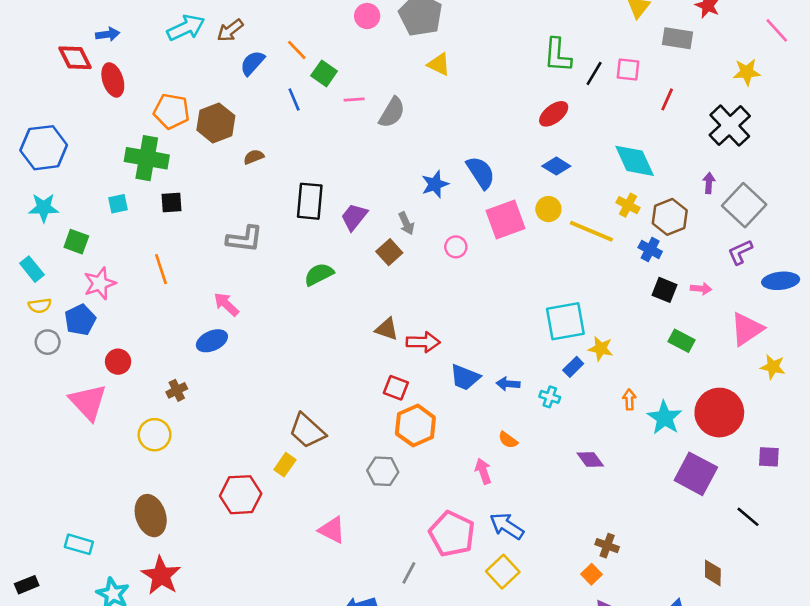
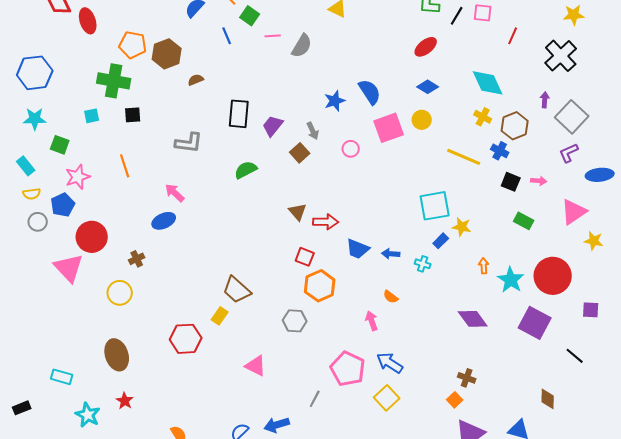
yellow line: (591, 231) -> (464, 157), moved
brown triangle: (387, 329) -> (298, 212), turned 30
red circle: (118, 362) -> (92, 237), size x1.6
purple diamond: (590, 459) -> (473, 319), moved, size x1.4
red star: (161, 576) -> (125, 401), size x0.6

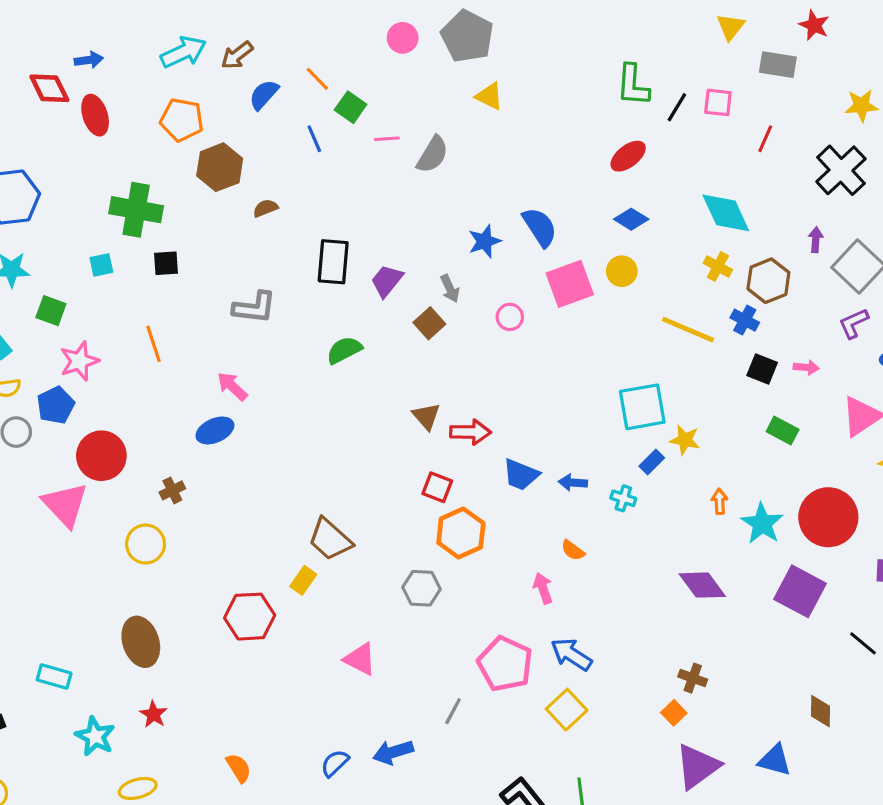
orange pentagon: (133, 45) -> (182, 120), moved

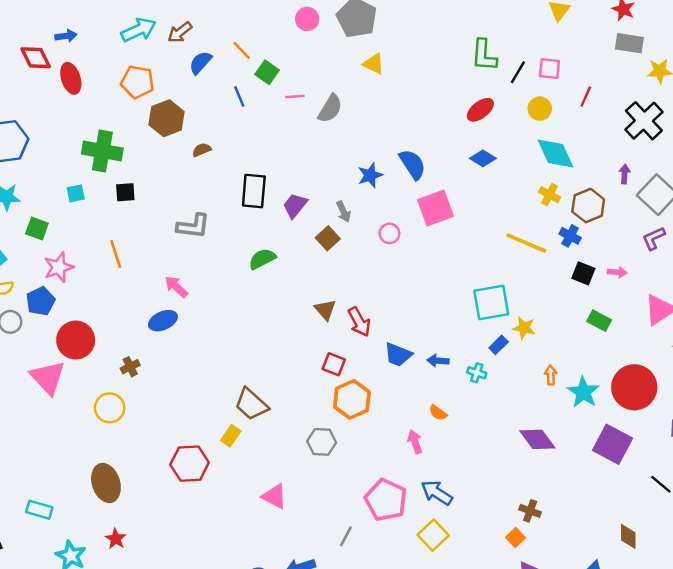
gray rectangle: (778, 65) -> (629, 43), moved
yellow circle: (622, 271) -> (540, 109), moved
red arrow: (470, 432) -> (359, 322), turned 60

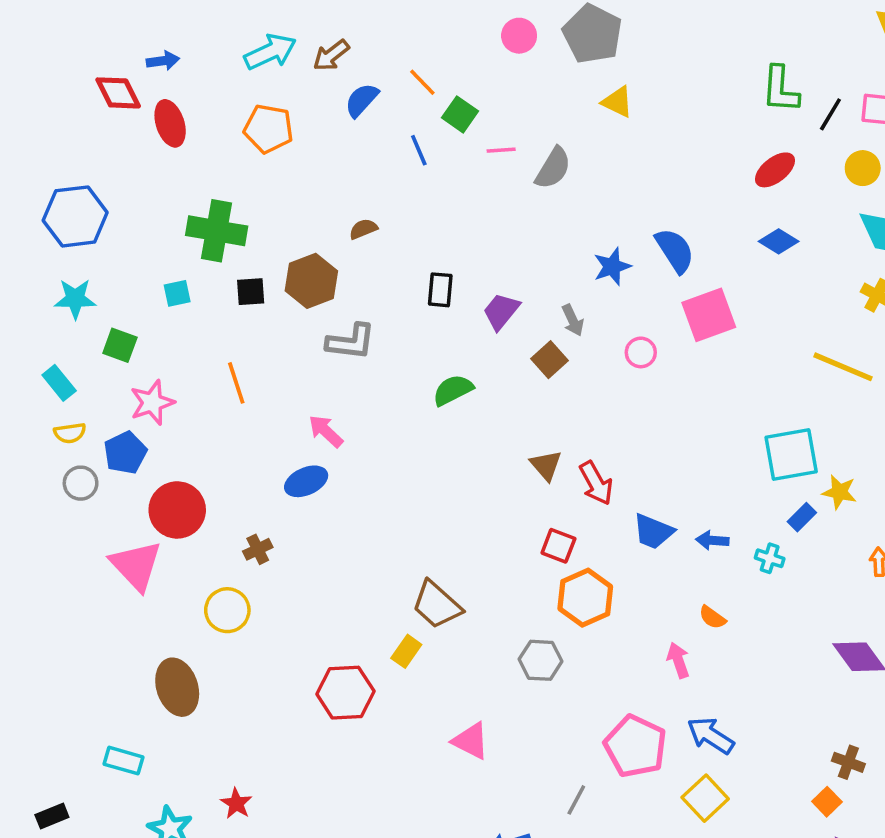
brown hexagon: (167, 118) -> (311, 281), moved
black rectangle: (254, 191) -> (440, 290), size x0.7
brown ellipse: (106, 483) -> (177, 687), moved

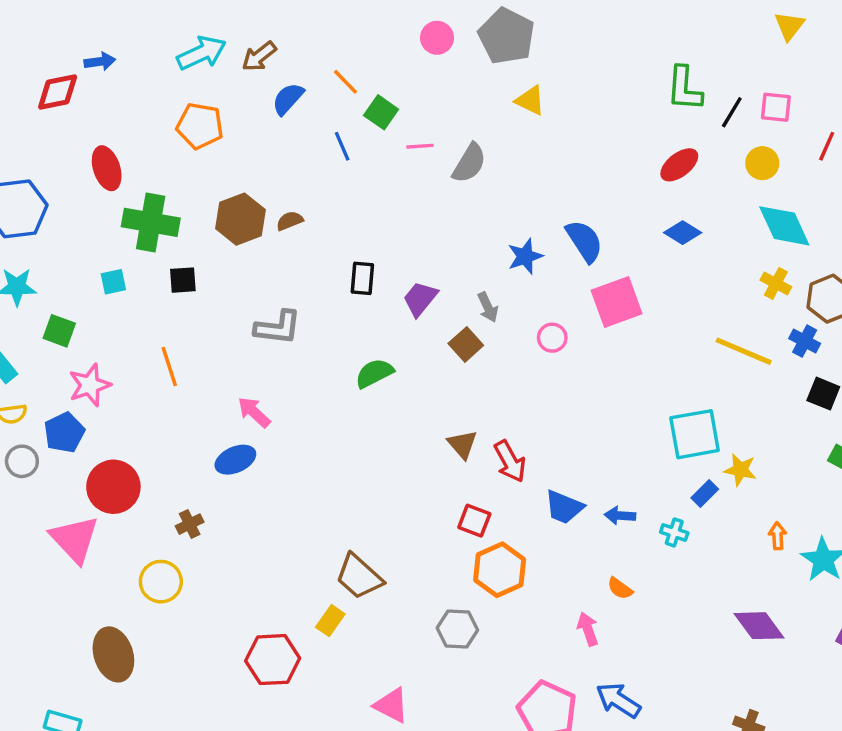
red diamond: (118, 93) -> (58, 92), turned -75
red ellipse: (170, 123) -> (107, 168), moved
brown hexagon: (311, 281) -> (240, 219), moved

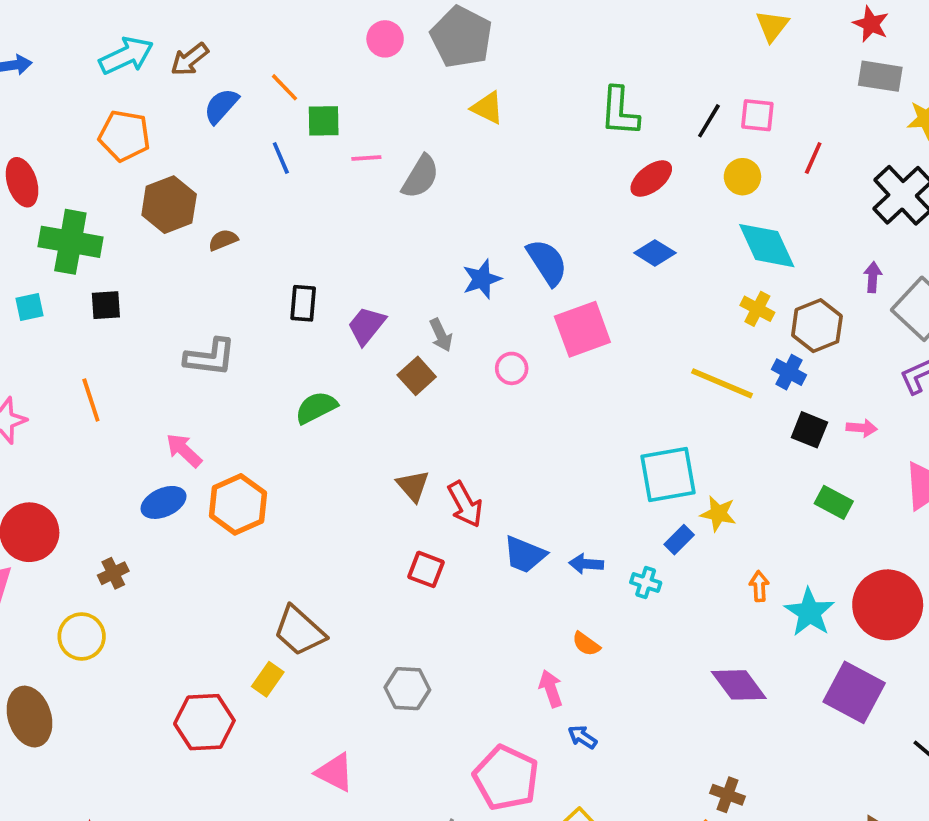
green L-shape: (684, 89) -> (620, 112), moved
green square: (381, 112) -> (324, 121), turned -36
brown hexagon: (240, 219) -> (169, 205), moved
orange hexagon: (500, 570) -> (238, 504), moved
blue arrow: (618, 700) -> (582, 737), moved, size x0.6

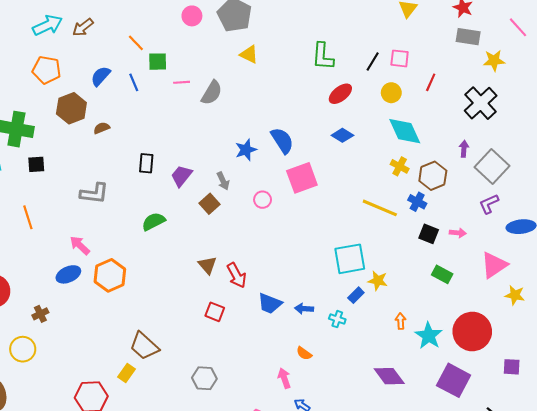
blue semicircle: (221, 106) -> (101, 76), moved

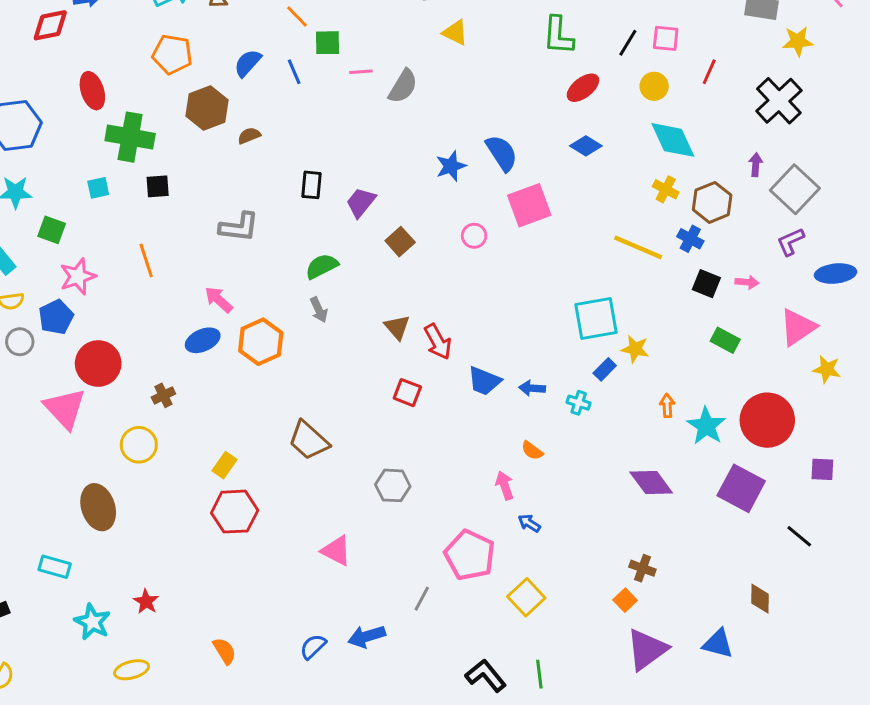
gray arrow: (223, 181) -> (319, 310), moved
yellow rectangle: (127, 373) -> (224, 465), moved

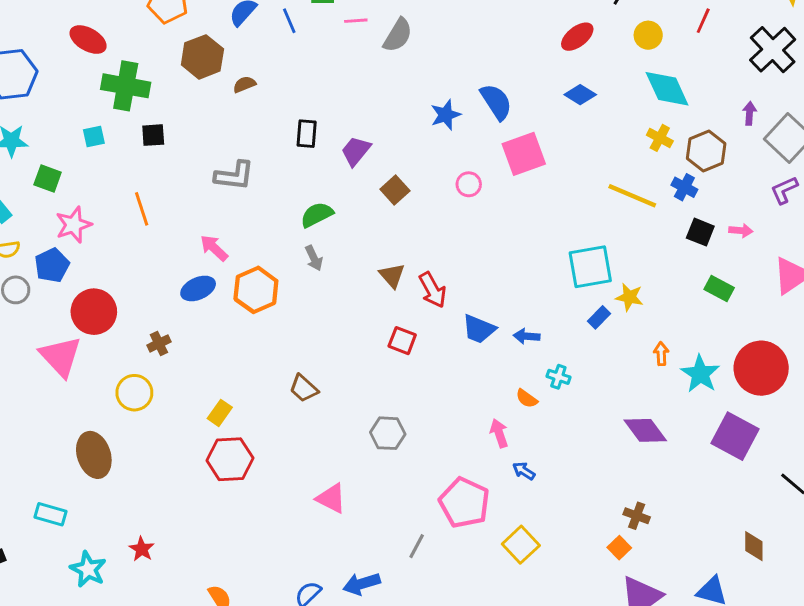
red ellipse: (92, 91) -> (88, 40), turned -42
cyan cross: (579, 403) -> (558, 377), moved
brown trapezoid: (309, 440) -> (304, 388), size x0.7

